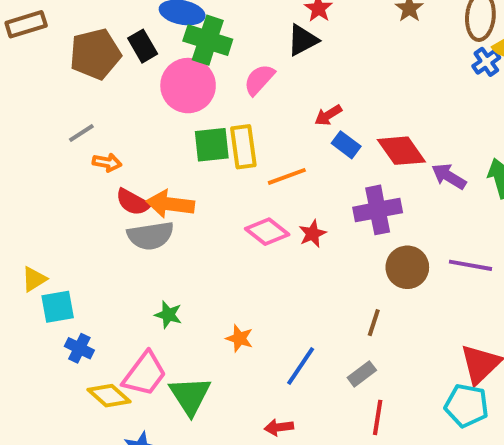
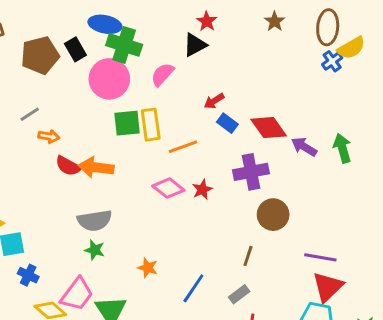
gray semicircle: (151, 236) -> (95, 220), moved
purple line: (471, 265) -> (320, 257), moved

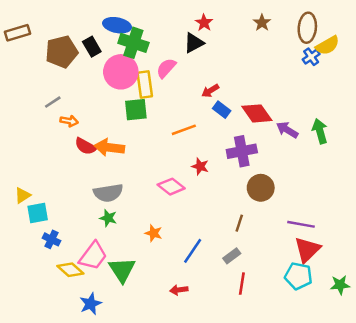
yellow rectangle: (151, 125) -> (145, 84), moved
pink diamond: (168, 188) -> (171, 187), moved
red star: (202, 190) -> (200, 166), turned -30

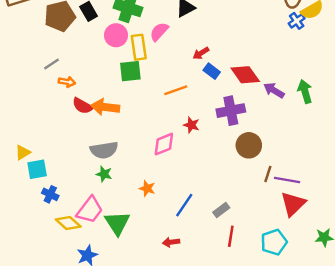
pink circle: (121, 72) -> (116, 35), size x0.7
pink diamond: (171, 187) -> (164, 144), turned -60
brown line: (239, 223) -> (268, 174), moved
cyan pentagon: (298, 276) -> (274, 242), moved, turned -30

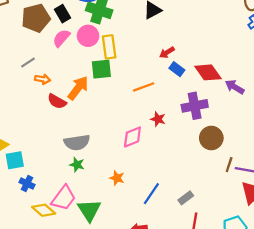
pink semicircle: (159, 32) -> (61, 38), moved
orange arrow: (105, 107) -> (78, 88), moved, turned 120

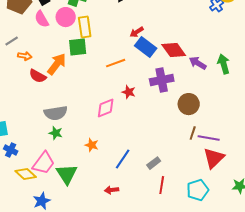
pink semicircle: (61, 38) -> (42, 19), turned -72
blue rectangle: (177, 69) -> (146, 47), size x1.5
brown circle: (211, 138) -> (189, 104), moved

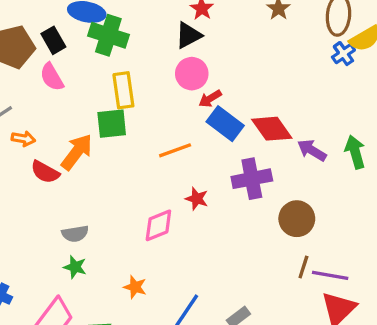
pink circle: (66, 17) -> (192, 74), moved
gray semicircle: (56, 113) -> (75, 234), size x0.7

